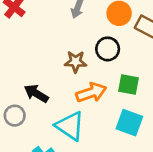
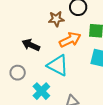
gray circle: (15, 116) -> (18, 73), moved

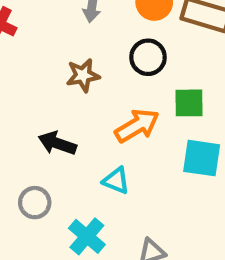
brown star: (56, 19) -> (83, 75), moved
cyan triangle: (58, 65) -> (116, 181), size x0.6

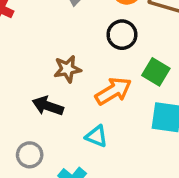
brown star: (83, 75) -> (67, 69), moved
green square: (189, 103) -> (156, 72), turned 32

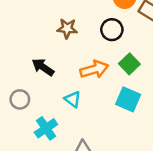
brown star: (67, 69) -> (67, 28), moved

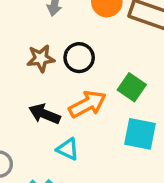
black circle: (112, 30) -> (79, 58), moved
black arrow: (43, 67) -> (44, 114), moved

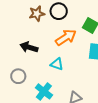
black arrow: (44, 114) -> (29, 47), moved

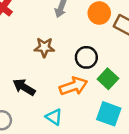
black circle: (59, 11) -> (86, 57), moved

